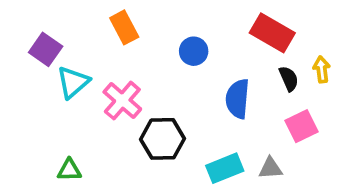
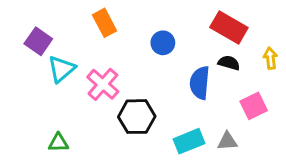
black semicircle: (289, 79) -> (229, 63), moved, turned -50

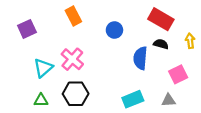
purple square: (38, 41) -> (27, 29), turned 30
cyan triangle: (61, 69) -> (43, 68), moved
black hexagon: (137, 117) -> (76, 94), moved
gray triangle: (227, 141) -> (168, 100), moved

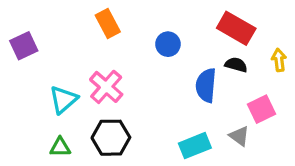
purple square: (27, 29) -> (24, 46), moved
gray triangle: (168, 100) -> (239, 136), moved, turned 40

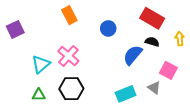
blue semicircle: (206, 85) -> (133, 55), turned 35
pink square: (262, 109) -> (168, 70), turned -36

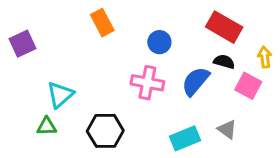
pink cross: (68, 56) -> (147, 83), moved, turned -30
pink square: (168, 70) -> (248, 86), moved
green triangle: (39, 95) -> (47, 126), moved

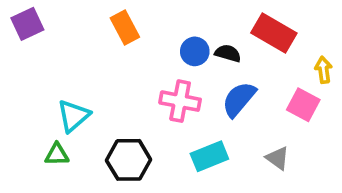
purple square: (23, 44) -> (27, 24), moved
black semicircle: (224, 62) -> (228, 53), moved
cyan rectangle: (185, 138) -> (209, 156), moved

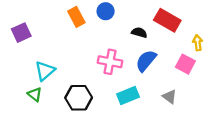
purple square: (27, 24) -> (21, 33), moved
blue circle: (195, 51) -> (106, 11), moved
green triangle: (57, 154) -> (35, 94), turned 40

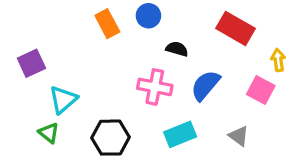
purple square: (21, 33) -> (31, 63), moved
black semicircle: (139, 33) -> (177, 49), moved

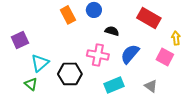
black hexagon: (110, 138) -> (70, 74), moved

